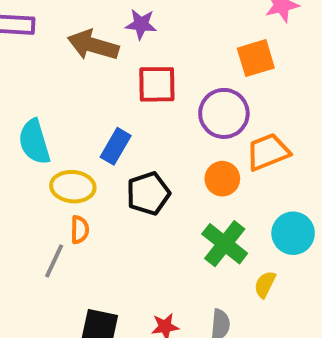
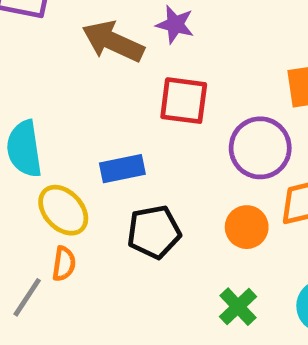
blue rectangle: (116, 146) -> (122, 169), turned 40
yellow ellipse: (73, 187) -> (63, 210), turned 33
green cross: (225, 244) -> (238, 307), size x0.7

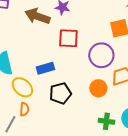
green cross: (238, 307) -> (106, 121), moved, turned -35

